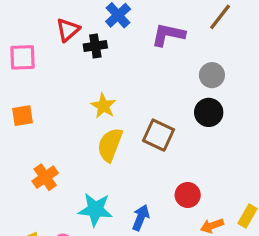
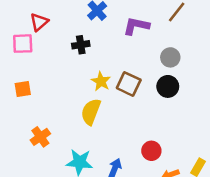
red triangle: (68, 30) -> (39, 22), moved
black cross: (95, 46) -> (81, 45), moved
yellow star: (103, 106) -> (101, 81), moved
brown square: (158, 135) -> (129, 84), moved

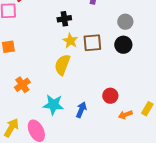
black cross: (81, 45) -> (64, 19), moved
brown square: (129, 84) -> (92, 43), turned -30

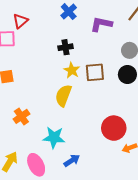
red circle: (110, 96) -> (114, 128), size x1.5
blue arrow: (81, 110) -> (72, 161), moved, turned 35

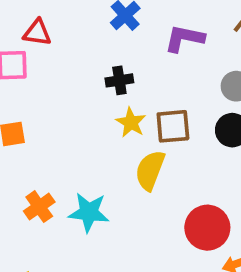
red triangle: (20, 21) -> (37, 33), turned 49
yellow semicircle: (63, 95) -> (150, 170), moved
cyan star: (54, 137) -> (89, 212), moved

